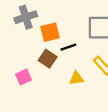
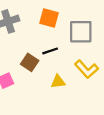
orange square: (50, 32) -> (49, 18), moved, turned 30

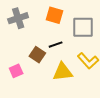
yellow triangle: (58, 82) -> (63, 72), size x1.5

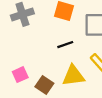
brown square: (37, 55) -> (44, 85), moved

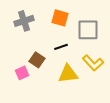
brown square: (44, 85) -> (37, 60), moved

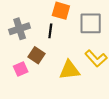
gray cross: (24, 21) -> (20, 29), moved
black line: (61, 47) -> (50, 31), moved, turned -64

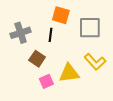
pink square: (21, 69) -> (46, 81), moved

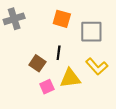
gray cross: (21, 33) -> (14, 19), moved
black line: (51, 35) -> (59, 53), moved

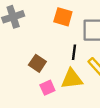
black line: (59, 53) -> (74, 52), moved

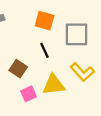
black line: (74, 52) -> (45, 50), moved, turned -32

